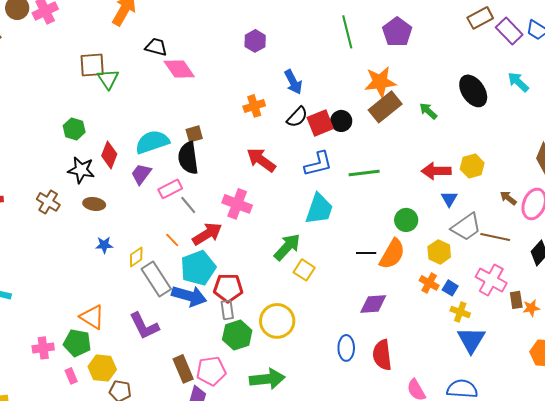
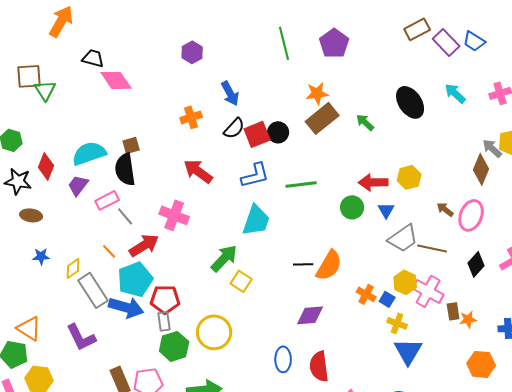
orange star: (380, 82) -> (317, 93), size x0.7
green circle: (406, 220) -> (352, 207), moved
yellow hexagon: (439, 252) -> (405, 282), moved

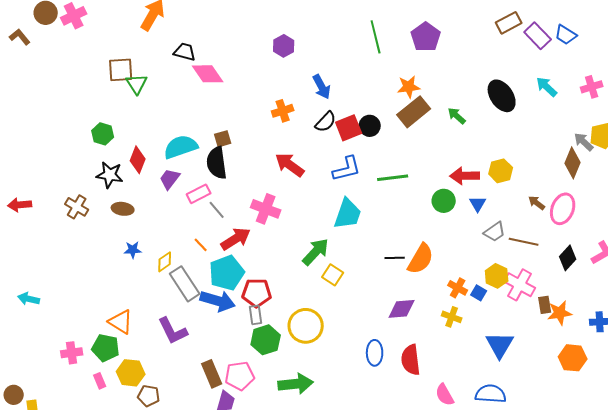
gray trapezoid: (403, 238) -> (495, 232), size x0.7
orange star: (468, 319) -> (560, 313), size x1.4
yellow cross: (397, 323) -> (452, 317), moved

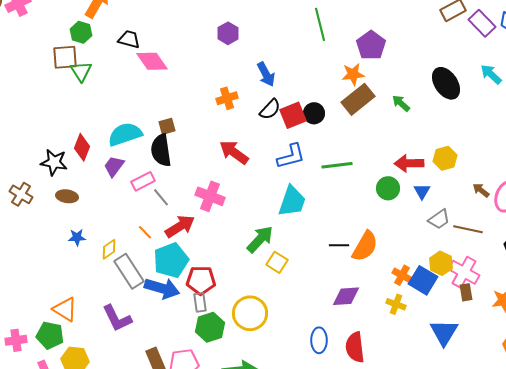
purple pentagon: (426, 37) -> (371, 45), moved
green hexagon: (103, 134) -> (81, 32), moved
blue square: (479, 293) -> (423, 280), size x1.8
brown rectangle: (545, 305) -> (466, 292), moved

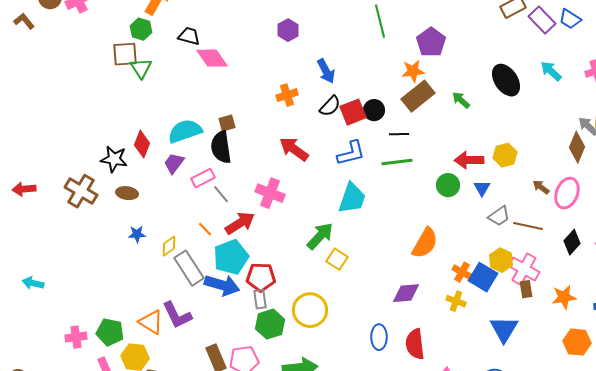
brown cross: (21, 194) -> (81, 191), size x1.4
black line: (339, 245) -> (399, 134), moved
orange triangle: (65, 309) -> (151, 322), moved

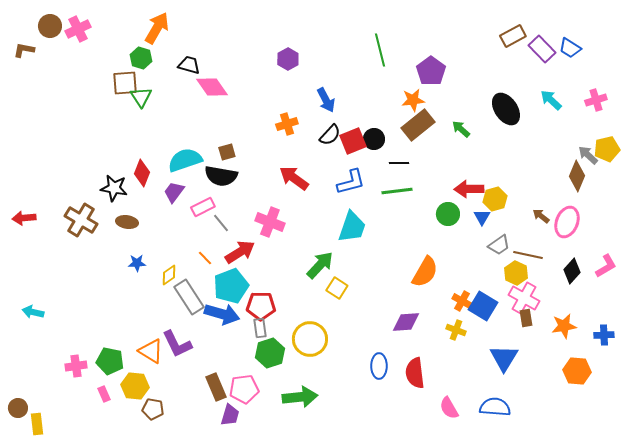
brown L-shape: (24, 21) -> (24, 50), turned -40
black semicircle: (221, 147) -> (221, 176), turned -72
yellow hexagon: (505, 155) -> (495, 199), moved
yellow hexagon: (501, 260) -> (516, 273), moved

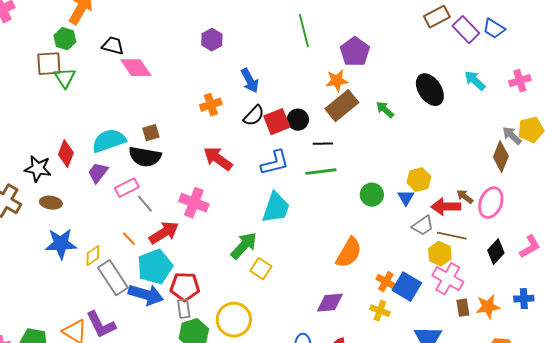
red arrow: (469, 189) -> (446, 207), moved
blue star: (137, 263) -> (61, 244), size x1.8
brown rectangle: (526, 318) -> (463, 308), moved
blue cross: (604, 335) -> (524, 299), moved

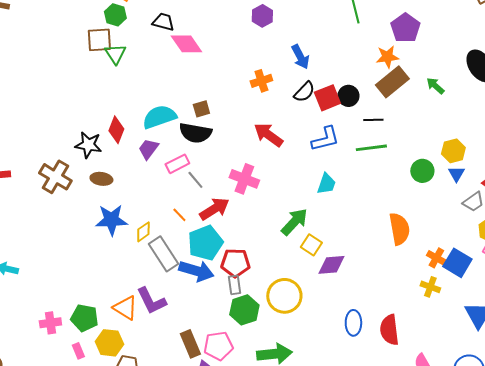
yellow hexagon: (419, 180) -> (453, 151), moved
cyan trapezoid: (276, 208) -> (326, 184), size x0.7
orange semicircle: (349, 253) -> (399, 229), turned -40
purple diamond: (330, 303) -> (331, 265), moved

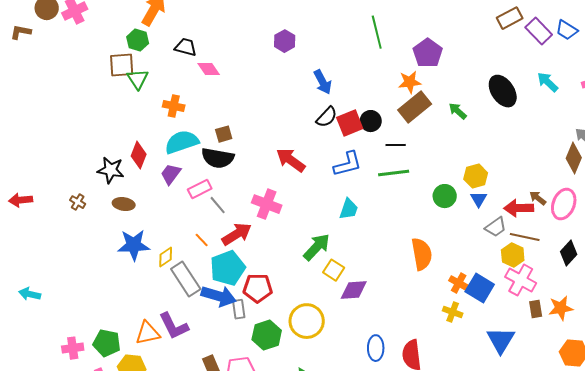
pink diamond: (186, 44) -> (209, 69), size x0.7
orange cross: (261, 81) -> (174, 106), moved, turned 30
brown cross: (55, 177) -> (78, 202), size x0.5
gray rectangle: (234, 285) -> (239, 309), moved
orange triangle: (125, 308) -> (148, 333), turned -44

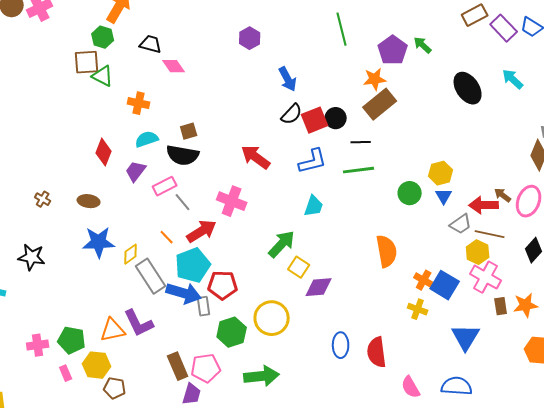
green triangle: (138, 79) -> (103, 76), turned -30
green arrow: (458, 111) -> (423, 45), moved
cyan semicircle: (182, 142) -> (147, 139), size x0.7
black star: (111, 170) -> (32, 257), moved

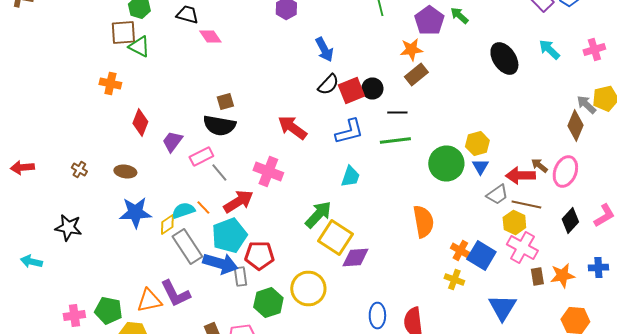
orange cross: (139, 103) -> (110, 84), moved
brown rectangle: (380, 104) -> (416, 74), size x0.7
cyan semicircle: (147, 139) -> (183, 210), moved
green circle: (410, 193) -> (446, 164), size x1.5
yellow square: (299, 267) -> (335, 238), size x1.6

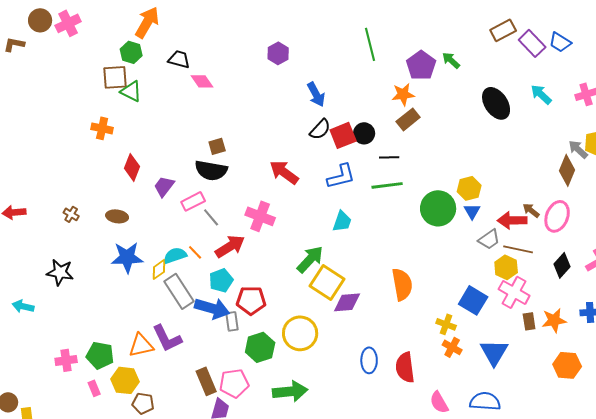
orange semicircle: (423, 222) -> (402, 284), moved
cyan pentagon: (229, 236) -> (221, 280), size x0.7
orange cross: (460, 250) -> (452, 347), moved

